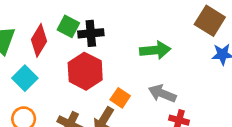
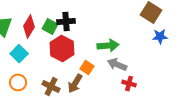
green square: (68, 26) -> (50, 27), moved
green arrow: (155, 50) -> (108, 46), moved

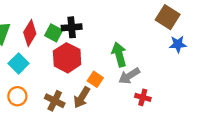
green arrow: (108, 46) -> (119, 54), turned -100
gray arrow: (117, 65) -> (129, 76), turned -54

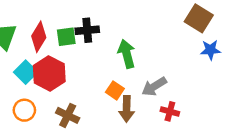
green square: (54, 33) -> (66, 37), turned -36
green arrow: (119, 54) -> (127, 54), moved
red hexagon: (67, 58) -> (49, 73), moved
brown arrow: (82, 97) -> (127, 109), moved, turned -30

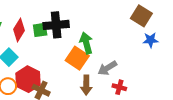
black cross: (87, 30) -> (56, 25), size x1.4
red hexagon: (49, 73) -> (28, 79), moved
orange square: (115, 90) -> (77, 58), moved, size x1.6

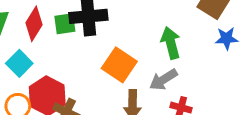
green arrow: (86, 43) -> (171, 43), moved

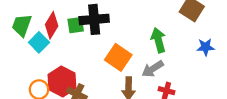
blue star: (227, 38) -> (206, 47), moved
cyan square: (19, 63) -> (39, 42), moved

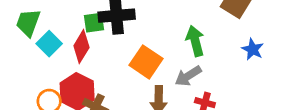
red diamond: (52, 25) -> (81, 47), moved
blue star: (206, 47) -> (253, 49), turned 30

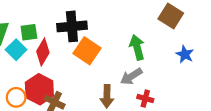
green square: (94, 23) -> (29, 32), moved
orange square: (146, 62) -> (87, 51), moved

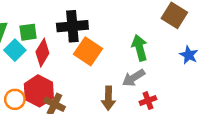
red cross: (145, 99) -> (148, 101), turned -35

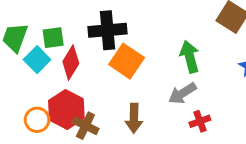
brown arrow: (108, 98) -> (134, 118), moved

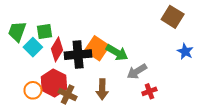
black cross: (107, 30) -> (78, 55), moved
green arrow: (190, 57) -> (117, 52), moved, turned 135

